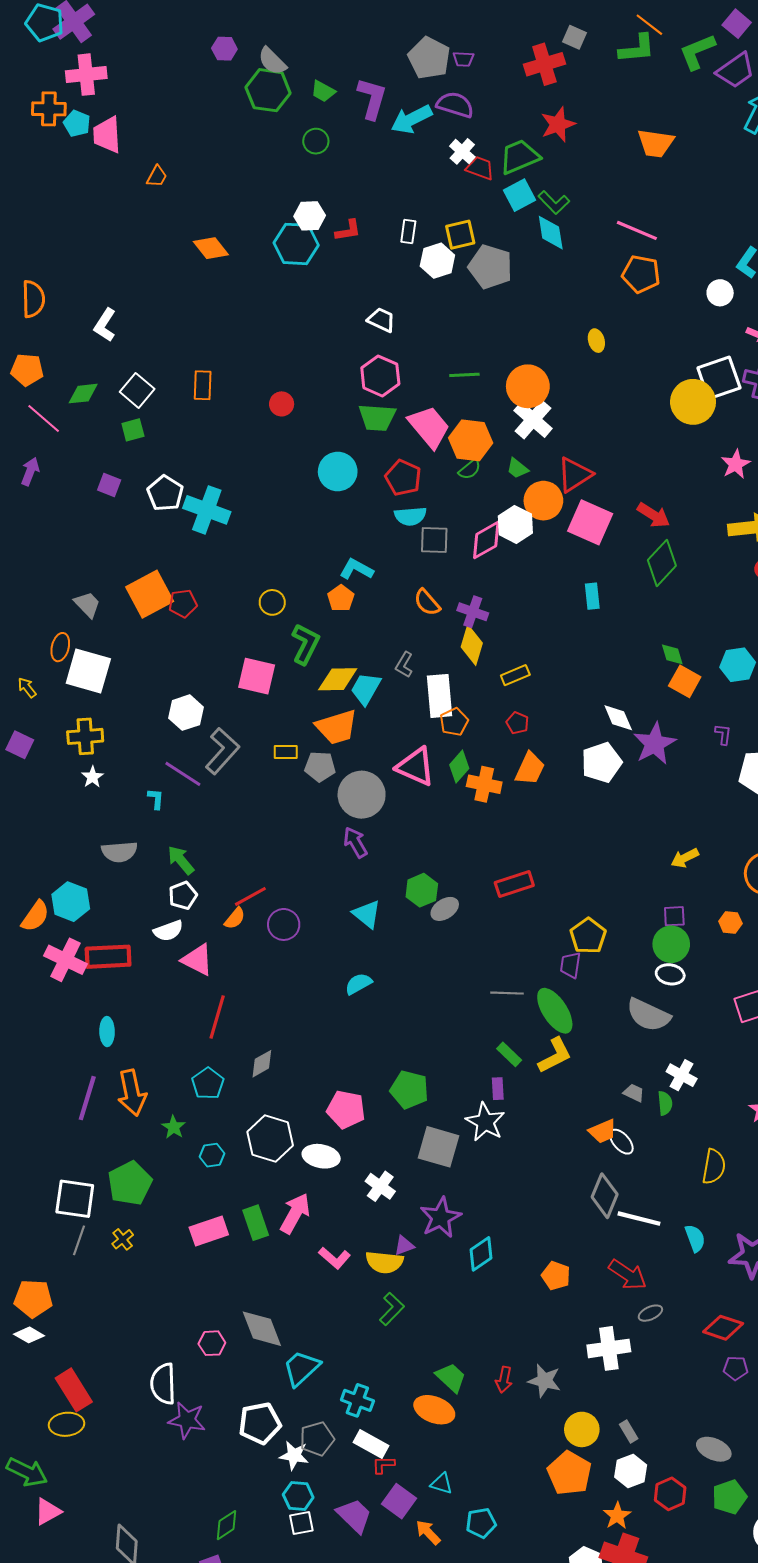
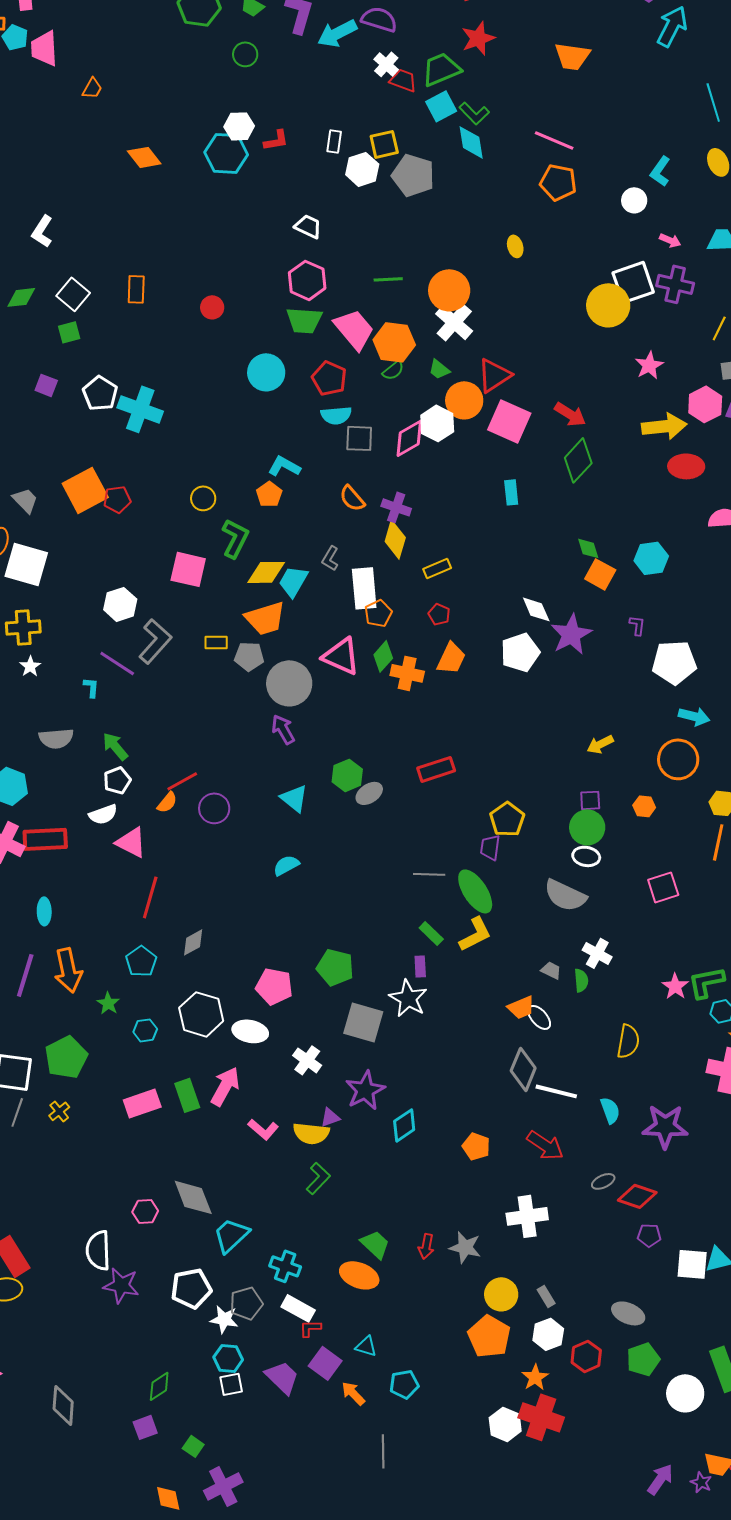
gray ellipse: (650, 1313) -> (603, 1181), moved

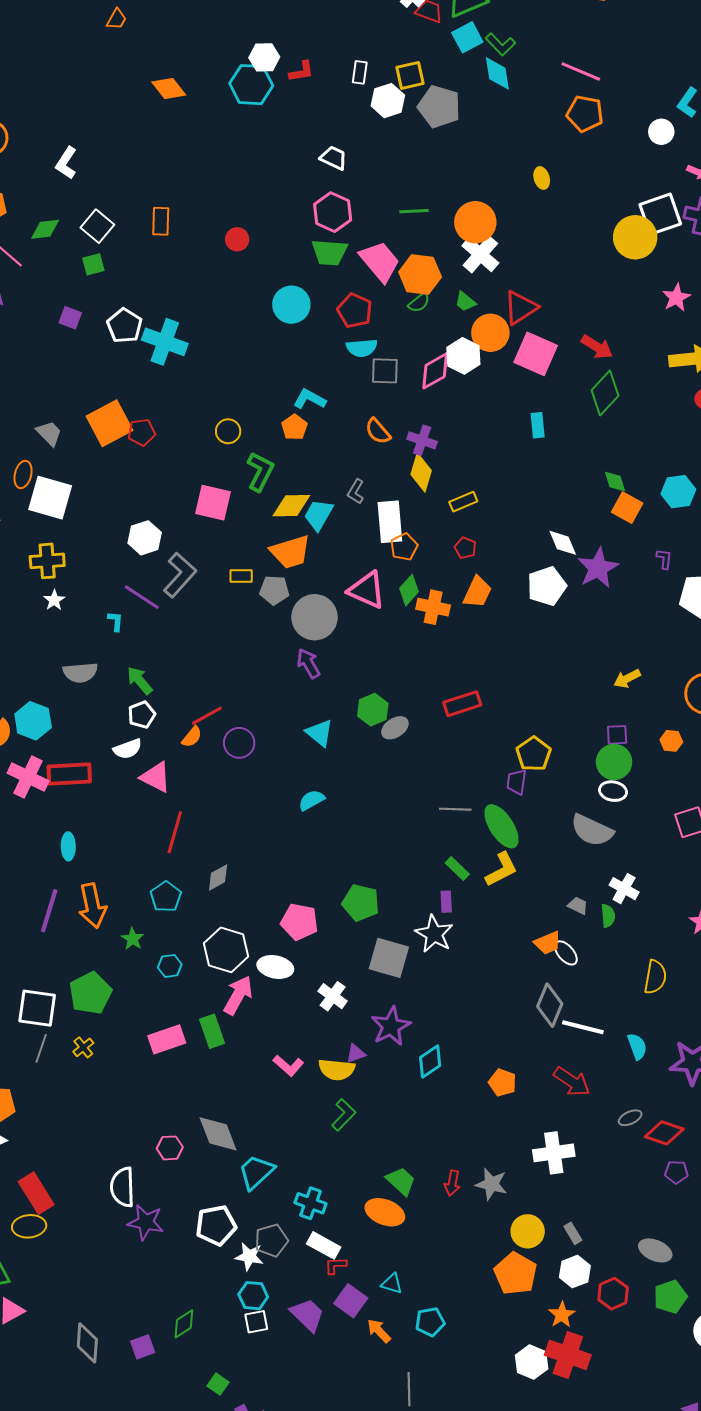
pink arrow: (225, 1086) -> (238, 995), moved
purple square: (145, 1427) -> (143, 1347), moved

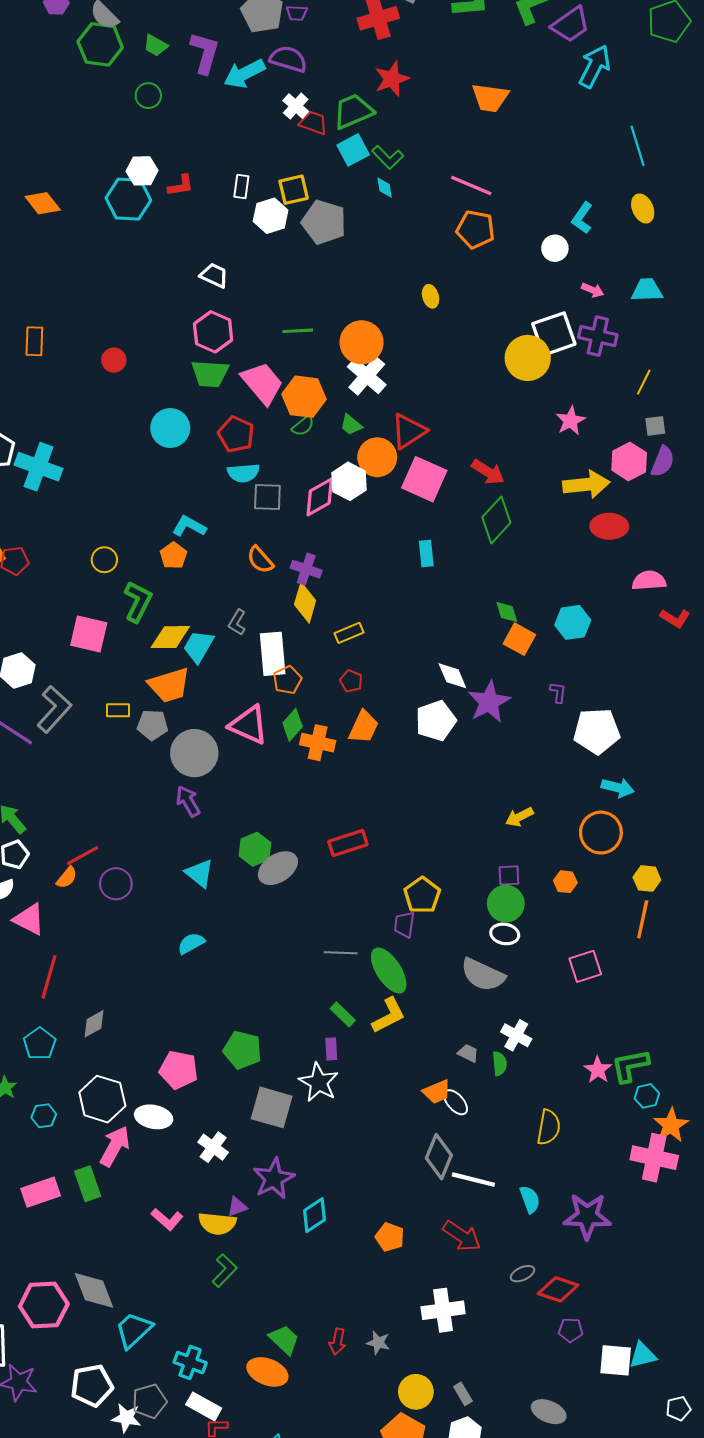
cyan diamond: (497, 73) -> (385, 188), size x0.6
gray ellipse: (395, 728) -> (278, 868), size x1.4
pink hexagon: (170, 1148) -> (44, 1305), size x1.8
gray star: (491, 1184) -> (378, 1343), size x0.7

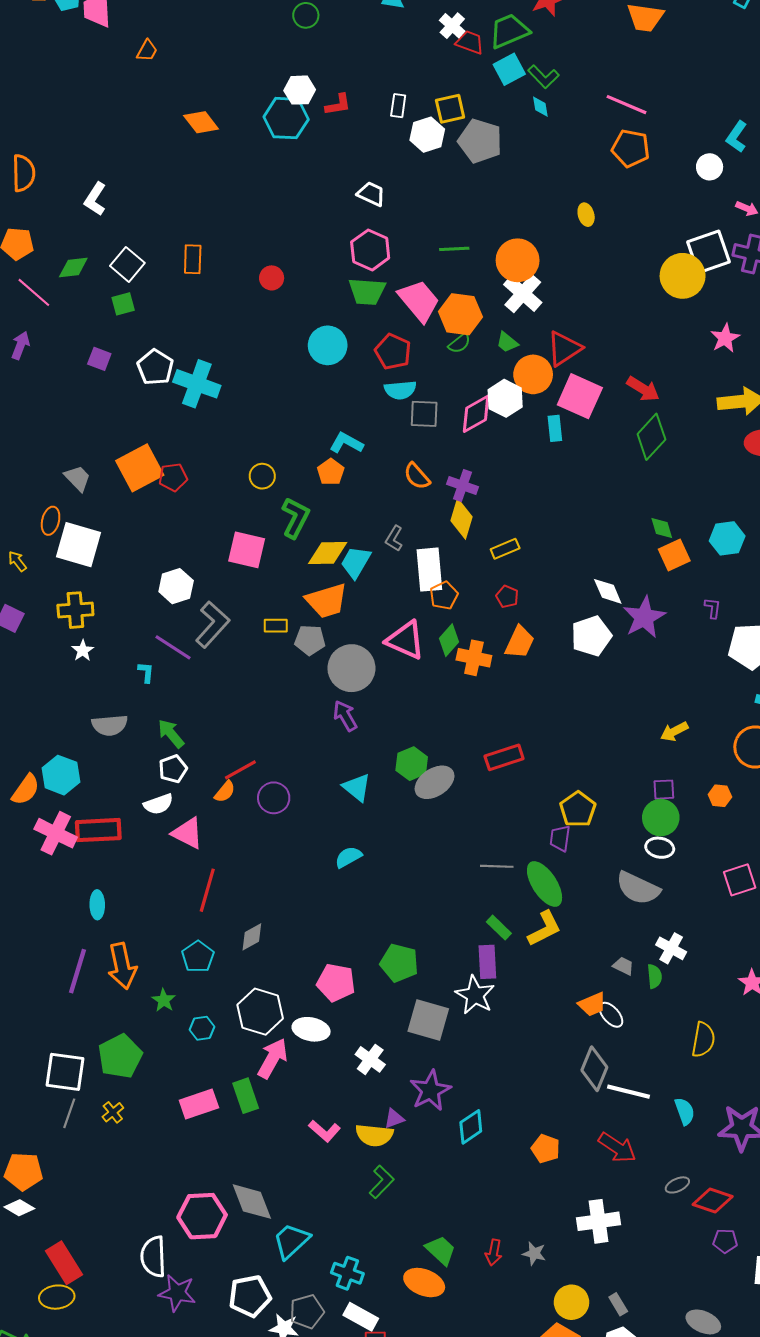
cyan rectangle: (426, 553) -> (555, 428), moved
orange square: (519, 639) -> (674, 555), turned 36
purple rectangle: (331, 1049) -> (487, 962), size x1.5

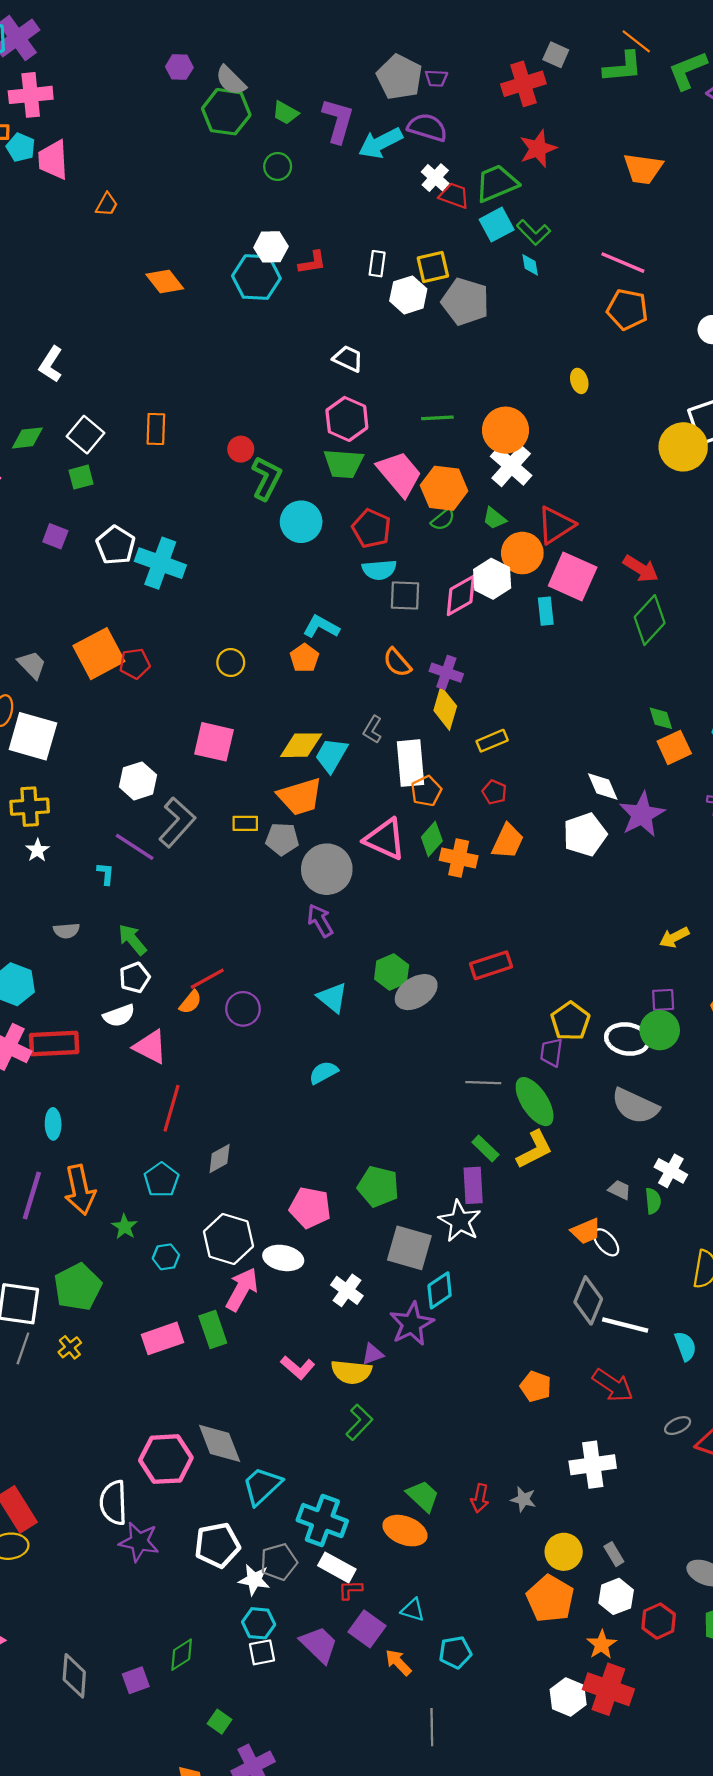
green L-shape: (295, 518) -> (266, 478), moved
gray semicircle: (110, 725) -> (66, 931), size x0.7
white ellipse: (660, 848) -> (627, 1039), moved, size x1.4
cyan diamond: (471, 1127) -> (440, 1290), moved
cyan cross: (347, 1273) -> (322, 1521), size x1.4

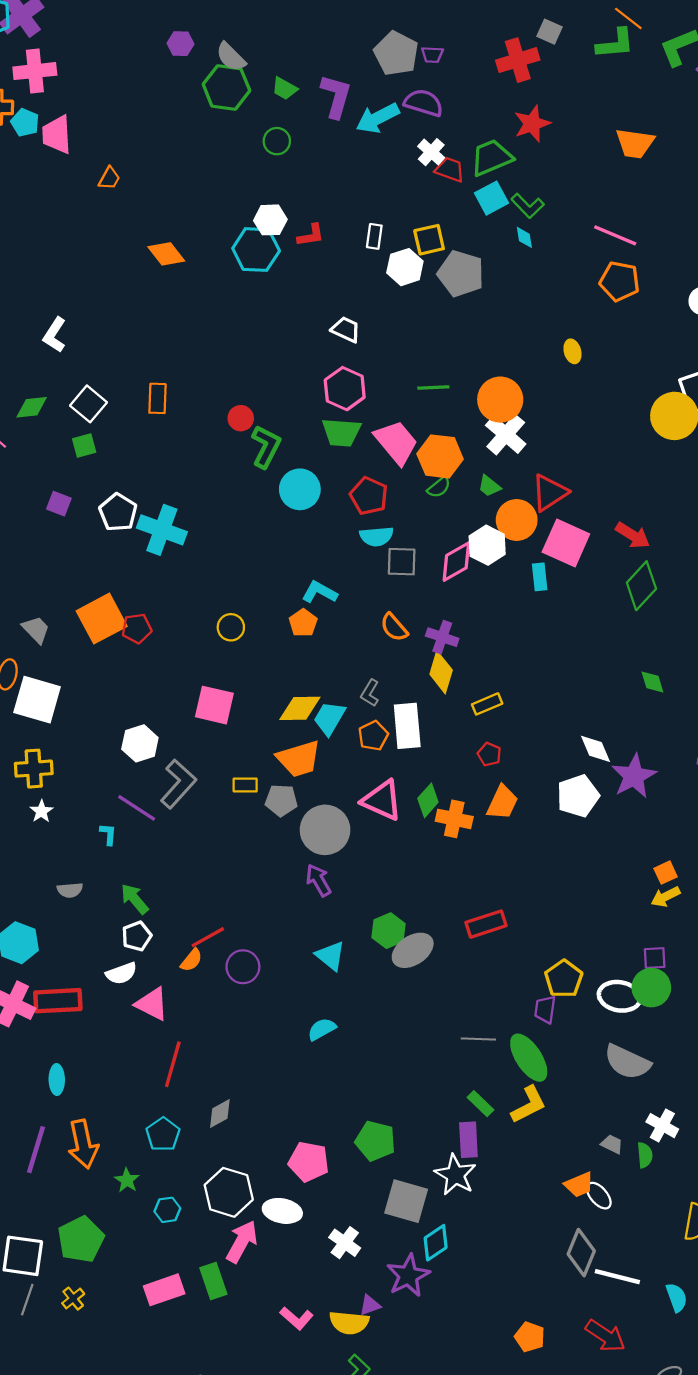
orange square: (674, 747) -> (666, 873), moved, size x0.7
orange pentagon: (426, 791) -> (373, 736), moved

